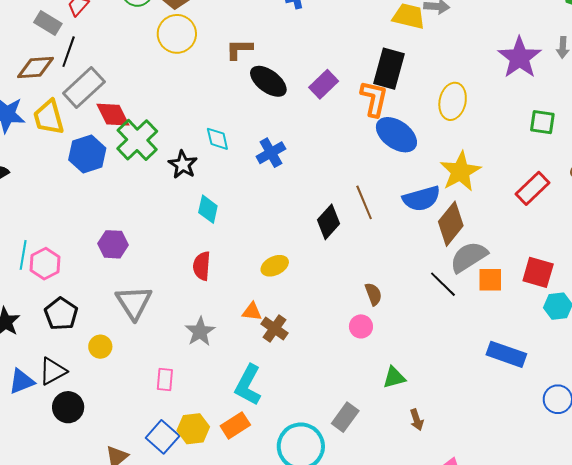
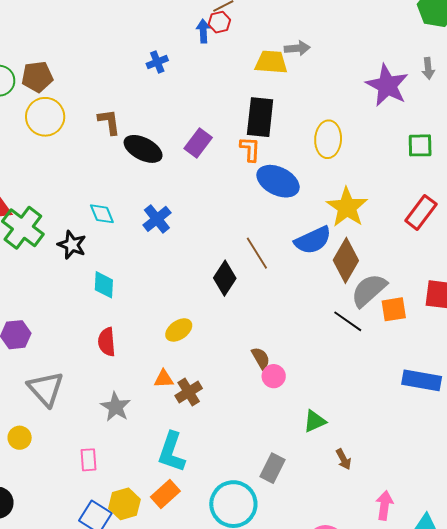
brown L-shape: (239, 49) -> (109, 122), turned 92
orange L-shape: (374, 99) -> (250, 149), size x0.7
brown semicircle: (373, 294) -> (261, 358), moved
brown cross: (275, 329) -> (189, 392), turned 32

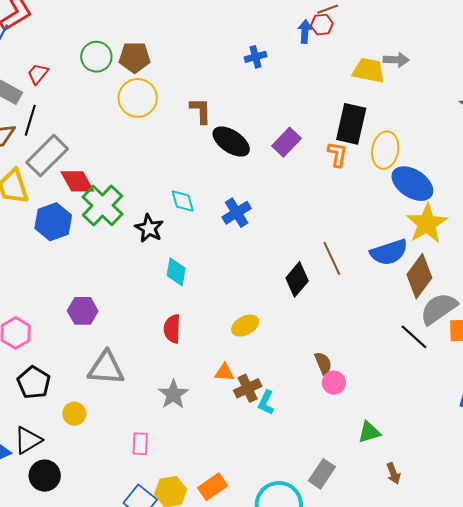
yellow ellipse: (328, 139) -> (385, 150), moved
blue ellipse: (278, 181) -> (412, 184), moved
gray triangle: (46, 389) -> (106, 368), turned -51
cyan L-shape: (172, 452) -> (266, 403), moved, size x0.6

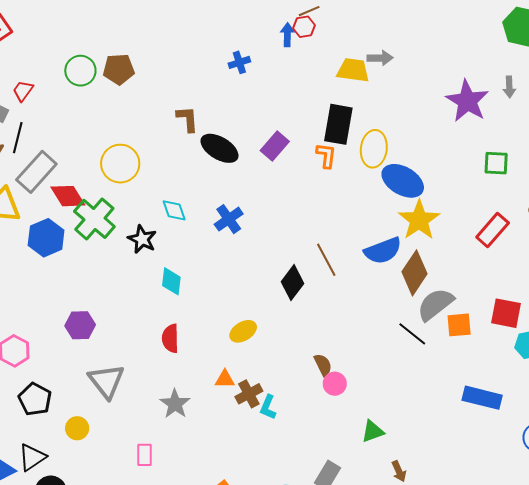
yellow circle: (138, 98) -> (120, 164), moved
gray triangle: (106, 368) -> (106, 381), turned 51

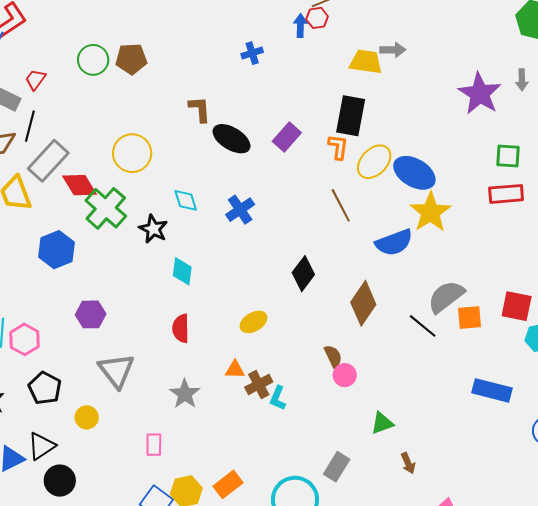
yellow ellipse: (374, 149) -> (374, 162), moved, turned 36
red rectangle: (493, 230) -> (506, 194), moved, turned 44
blue hexagon: (46, 238) -> (56, 250), moved
brown line: (326, 260) -> (341, 205), moved
brown diamond: (414, 273) -> (363, 303), moved

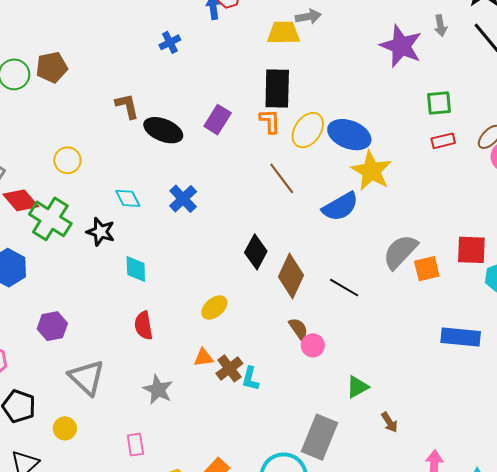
yellow circle: (132, 153) -> (67, 160), size x0.7
red rectangle: (506, 194) -> (443, 141), size x0.7
brown diamond: (363, 303) -> (291, 276), moved
black line: (423, 326) -> (344, 288), moved
gray rectangle: (337, 467) -> (320, 437), size x1.5

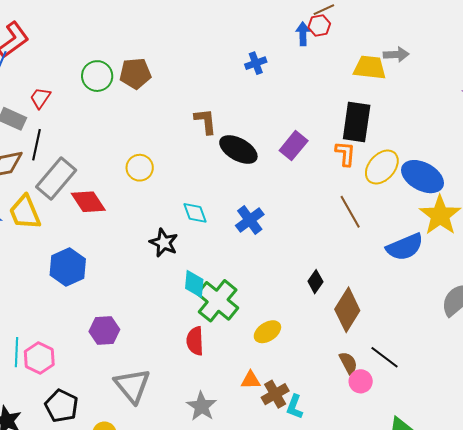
green cross: (50, 219) -> (218, 301), moved
black diamond: (256, 252) -> (315, 282), size x0.7
black line: (344, 288) -> (385, 357), moved

